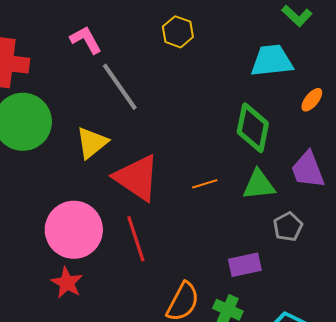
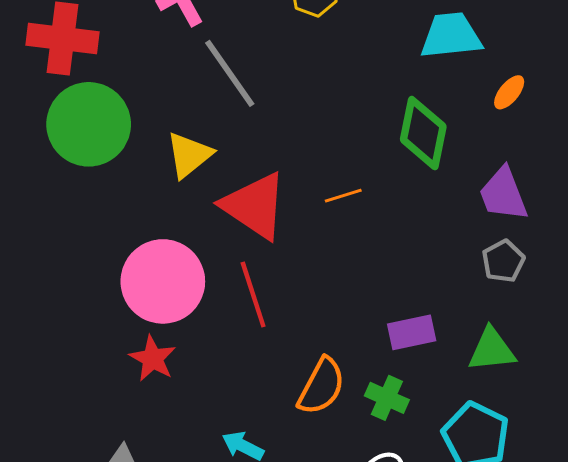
orange line: (205, 184) -> (343, 196), moved
green triangle: (259, 185) -> (492, 350), moved
gray pentagon: (288, 227) -> (503, 261), moved

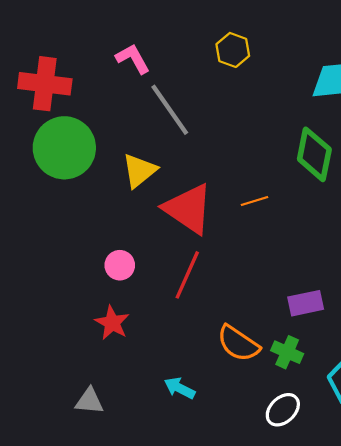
pink circle: (163, 281) -> (120, 265), size x0.5
red line: (253, 295) -> (187, 275), turned 42
orange semicircle: (321, 386) -> (238, 343), turned 96

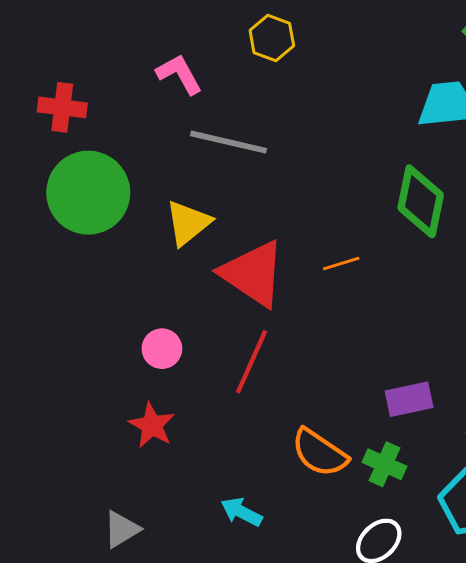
yellow hexagon: (233, 50) -> (272, 38), moved
red cross: (45, 84) -> (62, 107), size x0.7
gray line: (170, 110) -> (228, 142), turned -42
gray triangle: (89, 401) -> (122, 529), turned -36

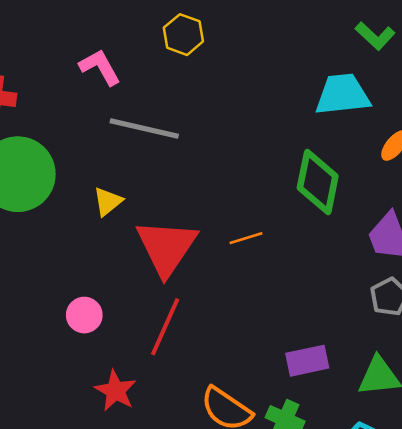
yellow triangle: (188, 223) -> (108, 202), size x0.7
red triangle: (253, 274) -> (166, 247), turned 30
red star: (152, 425) -> (116, 391), moved

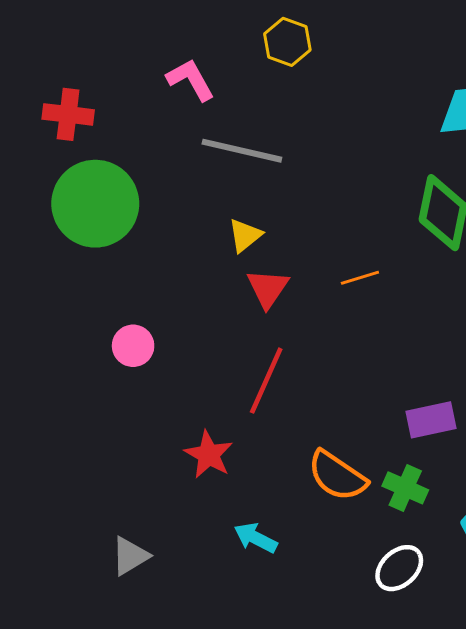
yellow triangle: (108, 202) -> (245, 235), moved
red triangle: (166, 247) -> (268, 288), size x0.6
pink circle: (84, 315) -> (133, 346), moved

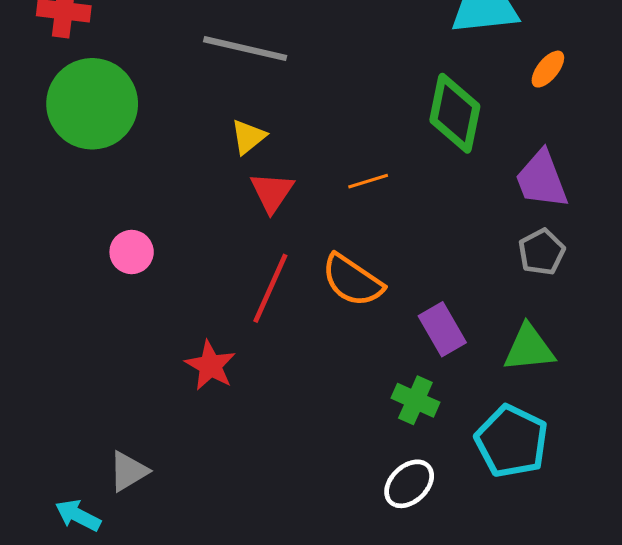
purple rectangle: (431, 420) -> (442, 329), turned 72
orange semicircle: (337, 476) -> (352, 280), moved
cyan arrow: (256, 538) -> (78, 515), moved

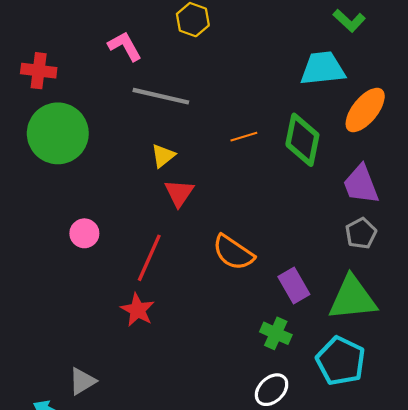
orange ellipse: (548, 69) -> (365, 110), size x1.8
orange line: (368, 181) -> (244, 137), moved
red line: (270, 288) -> (149, 258), moved
green triangle: (529, 348) -> (352, 298), size x1.4

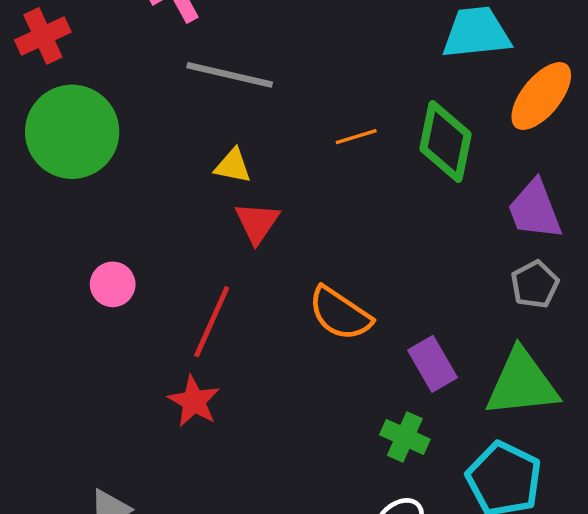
red cross: (39, 71) -> (43, 36), turned -32
yellow triangle: (163, 156) -> (233, 166), turned 50

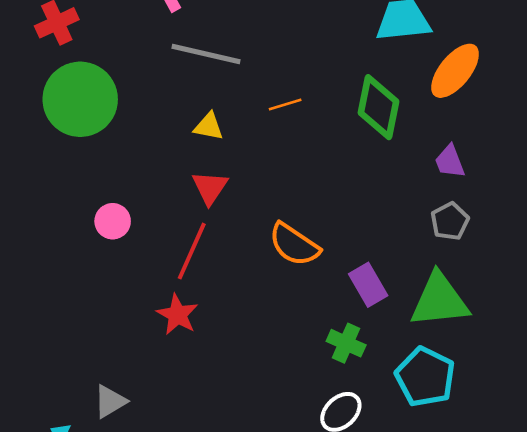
orange line: (356, 137) -> (285, 104), moved
purple trapezoid: (535, 210) -> (450, 162), size x0.7
red triangle: (257, 223) -> (210, 188), moved

